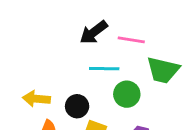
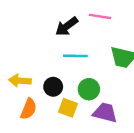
pink line: (131, 40) -> (100, 16), moved
green circle: (127, 94) -> (89, 89), moved

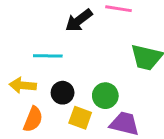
cyan line: (75, 56) -> (48, 56), moved

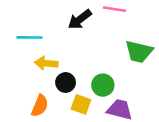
cyan line: (48, 56) -> (29, 37), moved
yellow arrow: (23, 85) -> (46, 63), moved

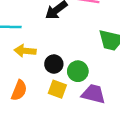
black circle: (66, 83) -> (54, 64), moved

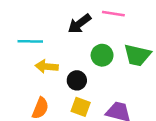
green circle: (78, 71) -> (102, 55), moved

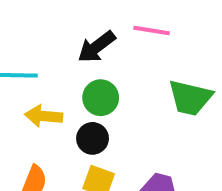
green circle: (102, 55) -> (101, 98), moved

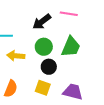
green trapezoid: (190, 98) -> (71, 47), moved, turned -80
black circle: (93, 138) -> (49, 67), moved

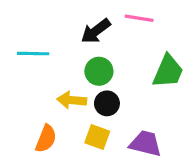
green trapezoid: (71, 47) -> (168, 71), moved
yellow arrow: (16, 56) -> (72, 100), moved

